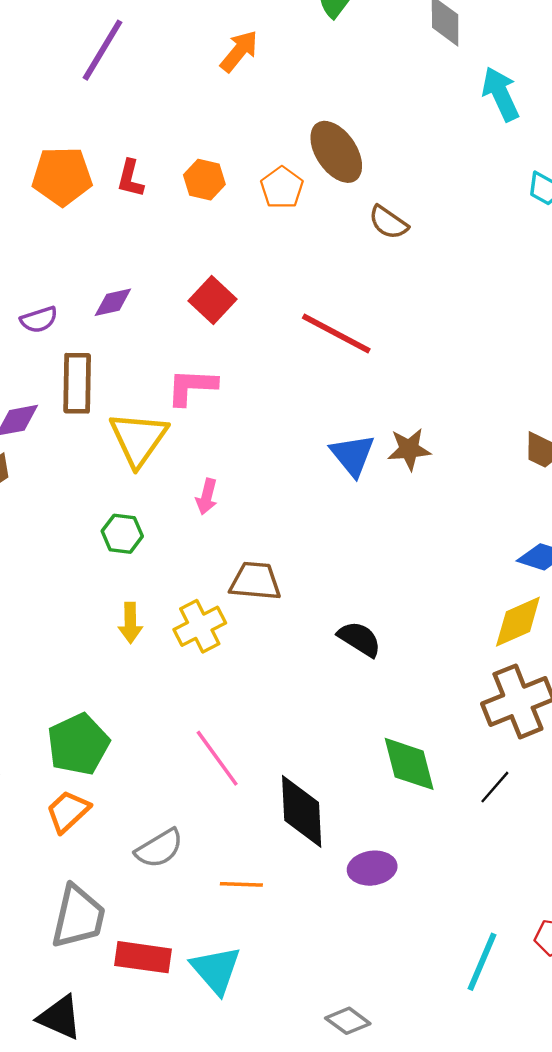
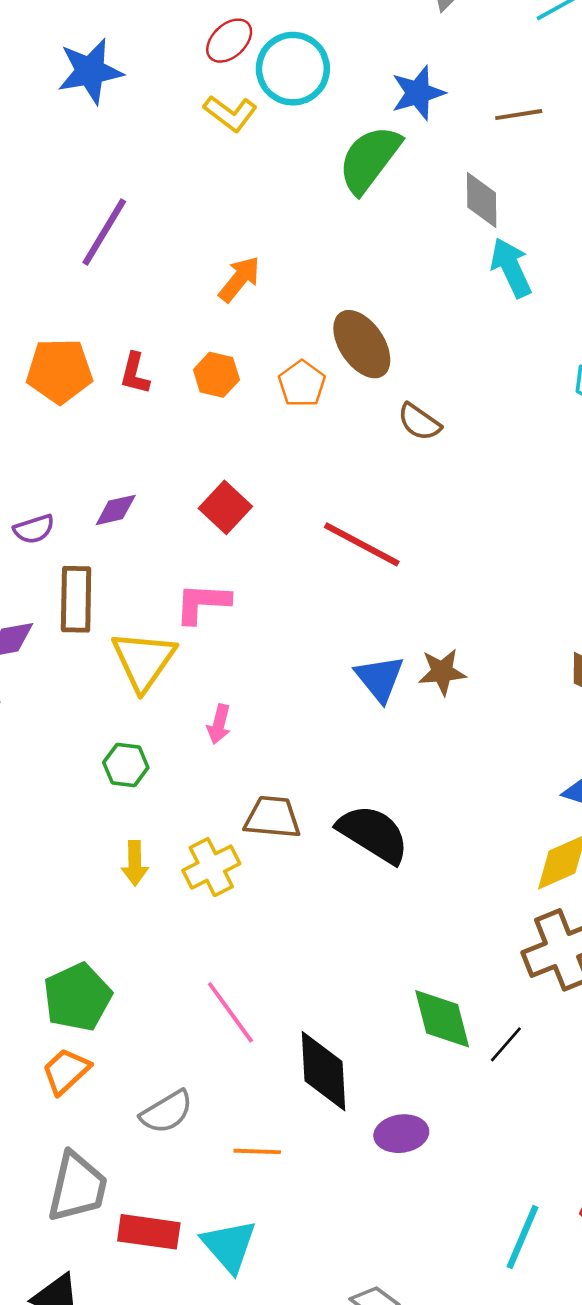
orange arrow: (239, 51) -> (239, 279), moved
cyan arrow: (501, 94) -> (511, 268), moved
black semicircle: (359, 639) -> (373, 834), moved, size x1.5
black line: (495, 787) -> (506, 1044), moved

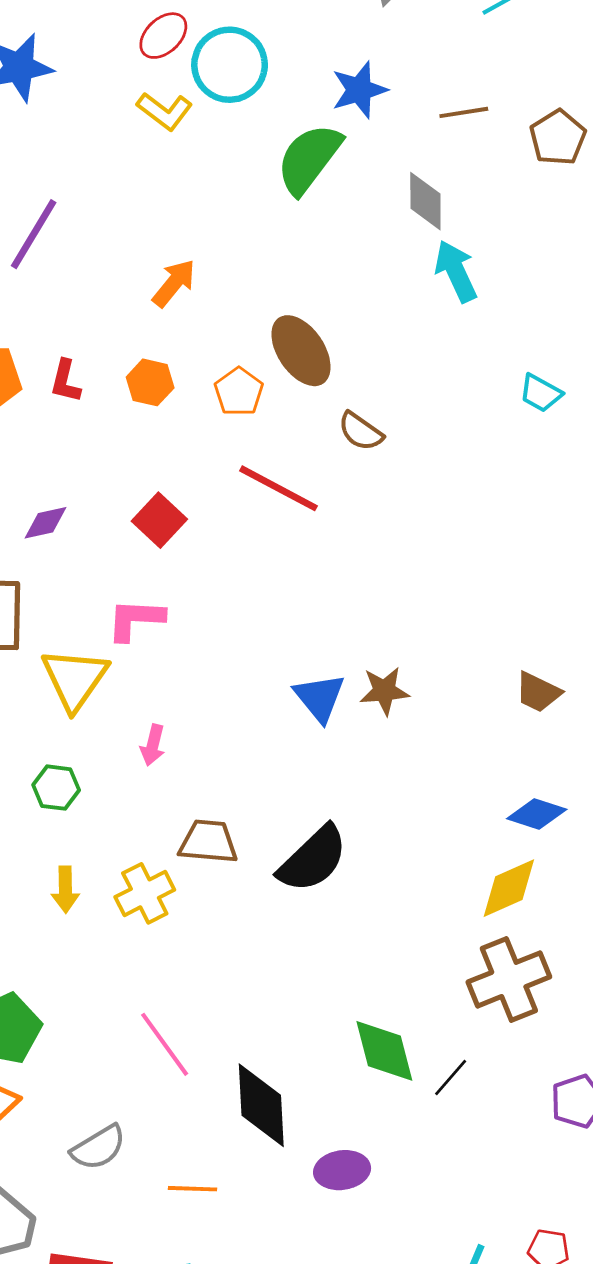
red line: (362, 544) -> (279, 488), moved
black semicircle: (373, 834) -> (313, 859), turned 104

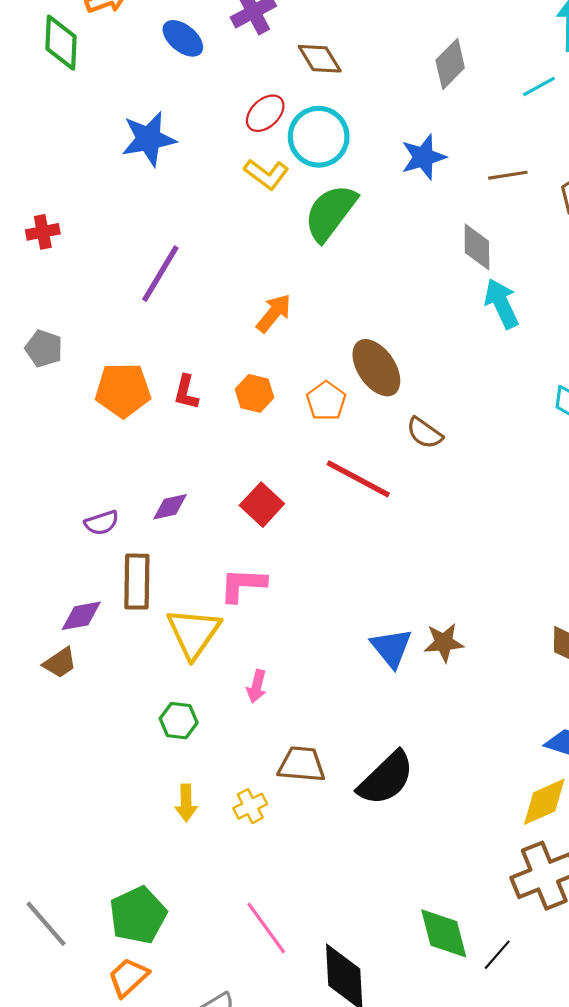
green semicircle: (309, 159) -> (330, 213), moved
yellow cross: (145, 893) -> (250, 806), size x0.7

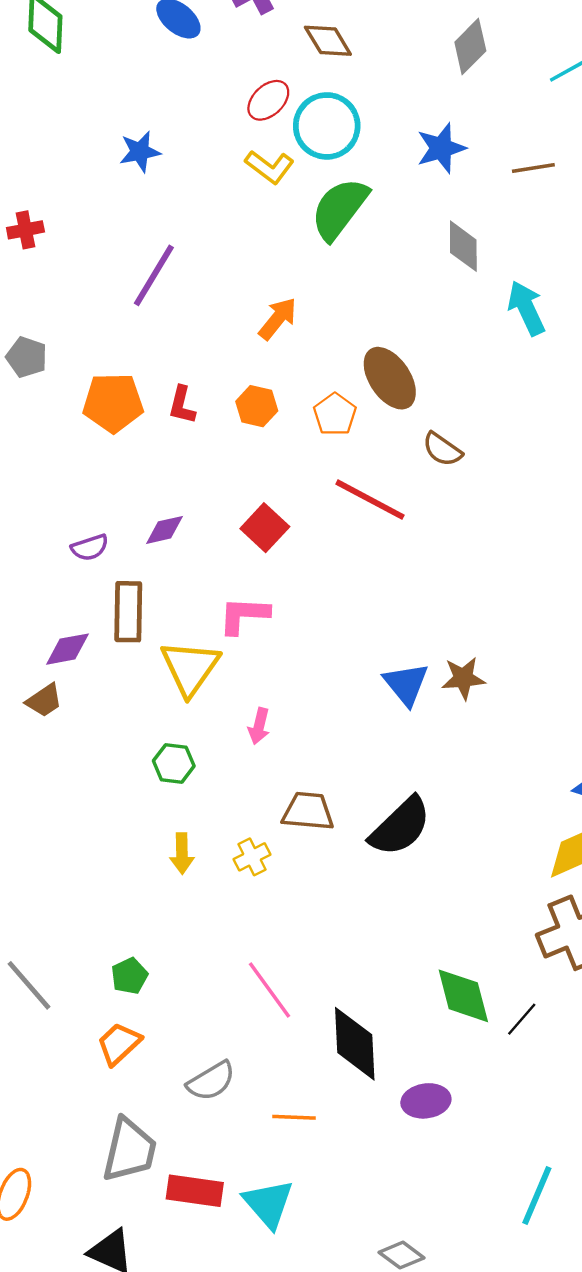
blue star: (149, 139) -> (140, 152), moved, size x0.7
gray diamond: (477, 247) -> (463, 246), moved
green pentagon: (138, 915) -> (129, 976), size x0.6

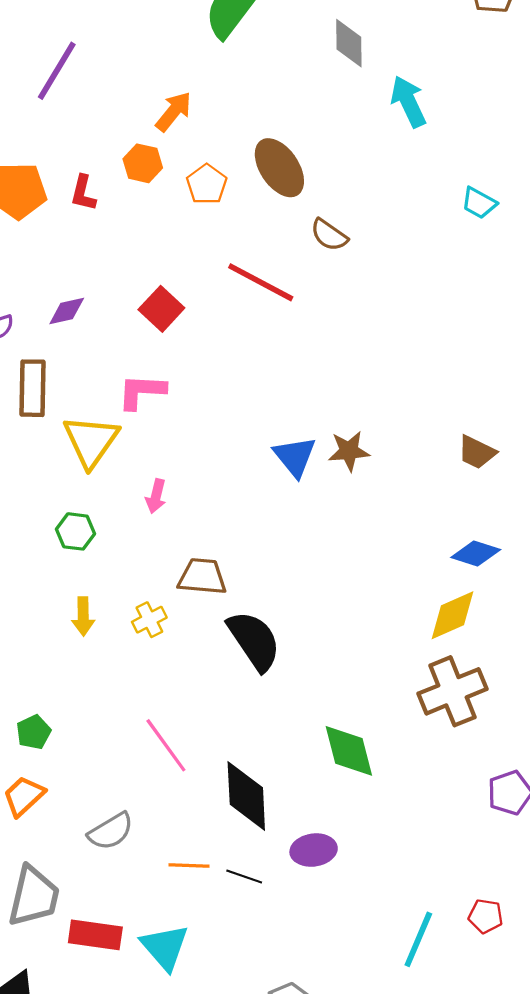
orange hexagon: (257, 406) -> (143, 163), moved
orange pentagon: (335, 414) -> (207, 184), moved
black semicircle: (400, 827) -> (254, 641), moved, turned -80
black line: (522, 1019) -> (244, 876), moved, turned 68

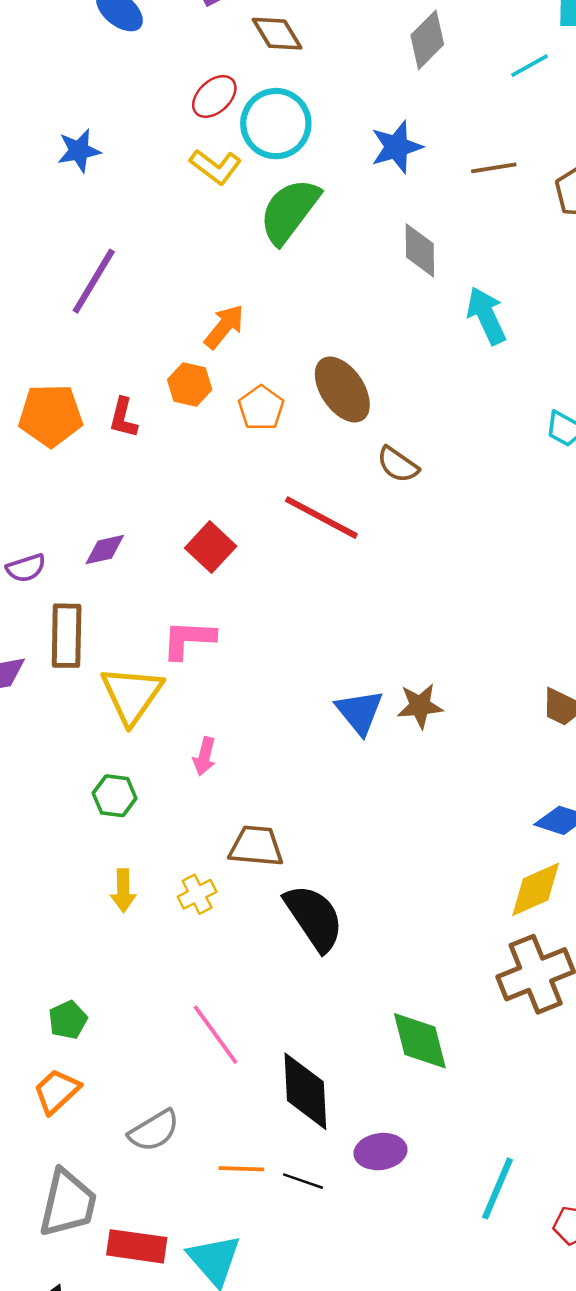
cyan line: (418, 939) -> (497, 1188), moved

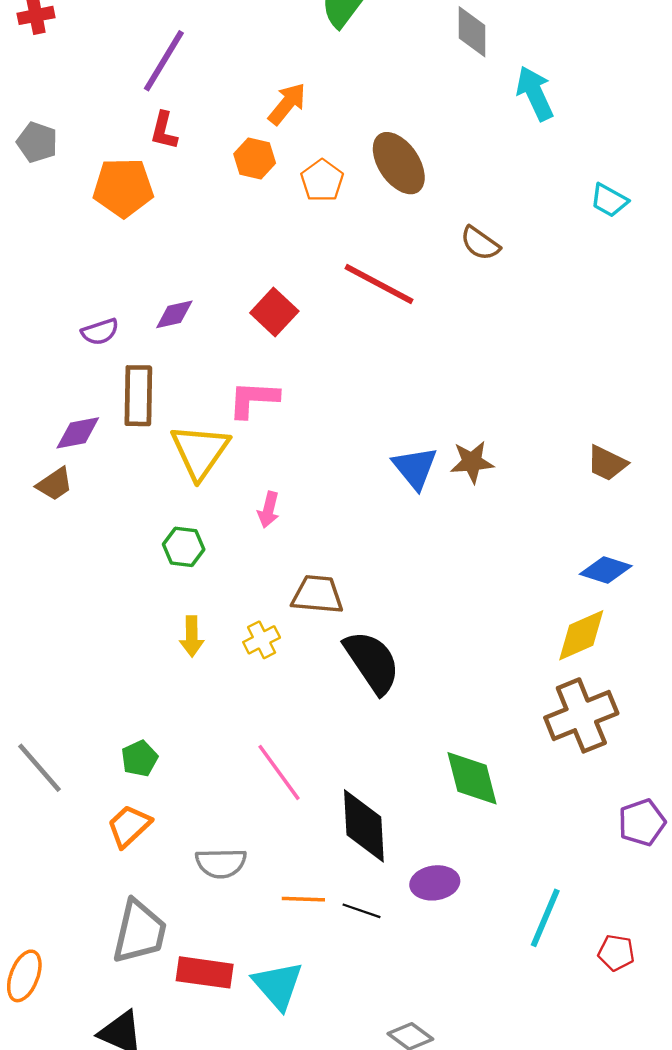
red L-shape: (123, 418) -> (164, 131), moved
brown semicircle: (398, 465) -> (480, 243), moved
gray semicircle: (154, 1131) -> (221, 863), turned 30

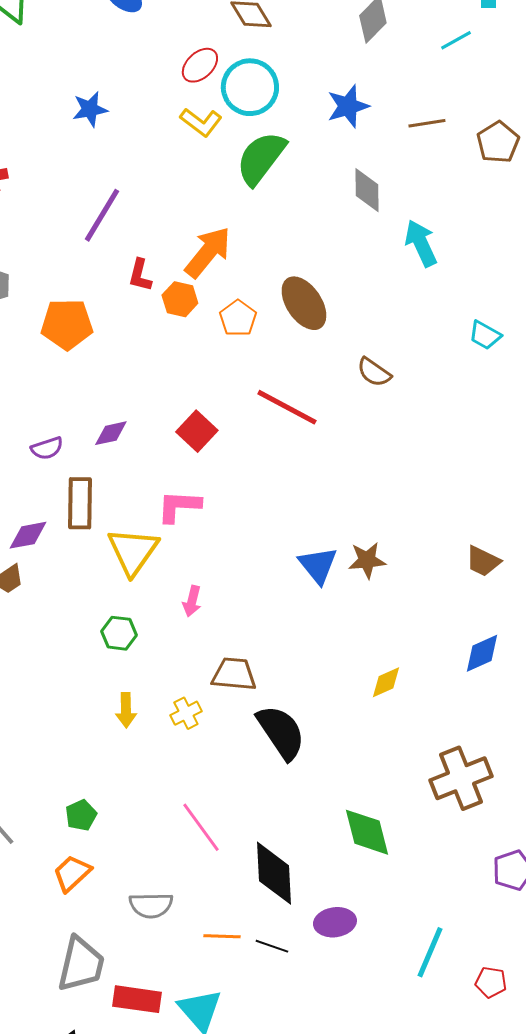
orange arrow: (287, 104) -> (208, 252), size x1.4
red L-shape: (164, 131) -> (140, 275), moved
blue diamond: (606, 570) -> (482, 653), turned -42
yellow diamond: (581, 635) -> (386, 682), moved, size x0.7

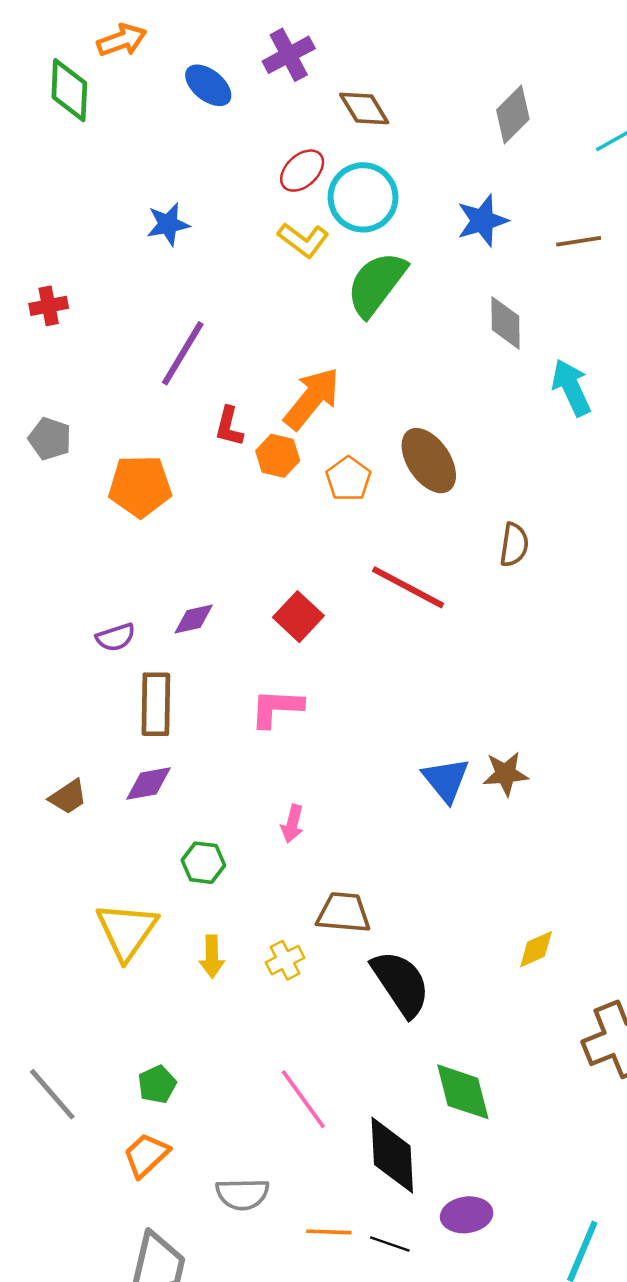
brown semicircle: (374, 372) -> (514, 545), turned -117
purple diamond: (28, 535) -> (149, 783), moved
yellow triangle: (133, 551) -> (127, 931), moved
yellow diamond: (386, 682) -> (536, 949), moved
green diamond: (367, 832) -> (463, 1092), moved

